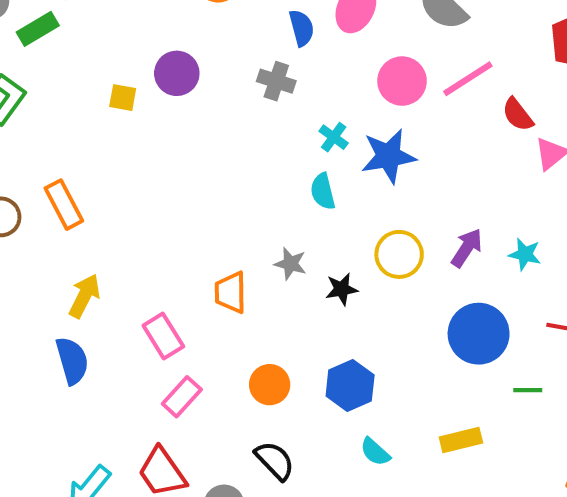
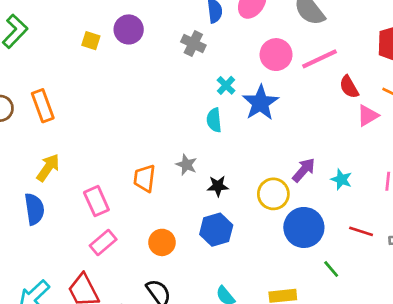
blue star: (388, 156) -> (260, 103), turned -30
yellow circle: (399, 254) -> (273, 194), moved
blue hexagon: (350, 385) -> (216, 230), moved
green line: (528, 390) -> (331, 269), turned 42

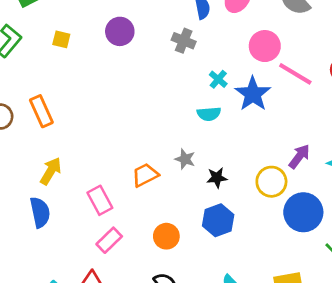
yellow square: (91, 41) -> (61, 39), moved
pink line: (319, 59) -> (295, 74), moved, turned 60
cyan semicircle: (214, 120) -> (209, 114), turned -85
orange trapezoid: (144, 178) -> (145, 175), turned 60

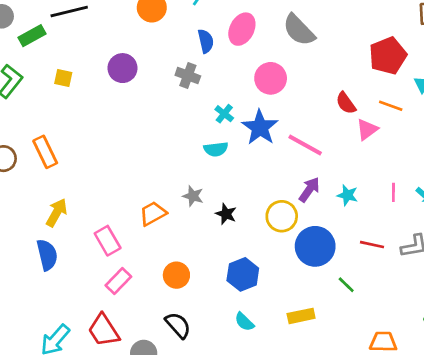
pink line: (295, 74) -> (305, 145), moved
black star: (217, 178) -> (226, 214), turned 30
blue hexagon: (218, 220) -> (243, 274), moved

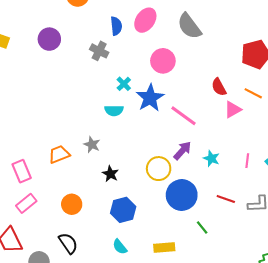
black star: (226, 214) -> (110, 174), moved

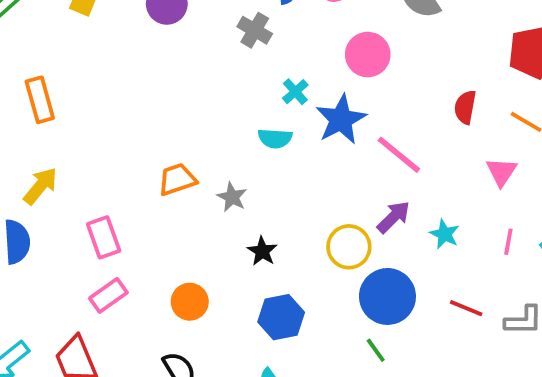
red semicircle: (219, 87) -> (465, 107), turned 36
pink triangle: (233, 109) -> (501, 172), moved, turned -30
orange trapezoid: (59, 154) -> (177, 179), moved
green line: (202, 228) -> (376, 350), moved

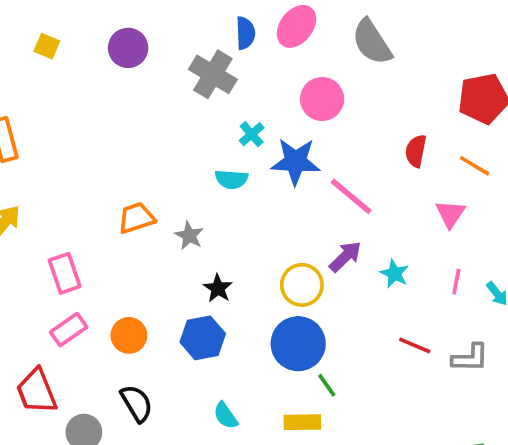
gray cross: (255, 30) -> (213, 74), size x1.4
blue star: (341, 119) -> (295, 162), turned 30
blue circle: (387, 296) -> (298, 344), moved
orange circle: (190, 302) -> (129, 335), moved
blue hexagon: (281, 317) -> (203, 338), moved

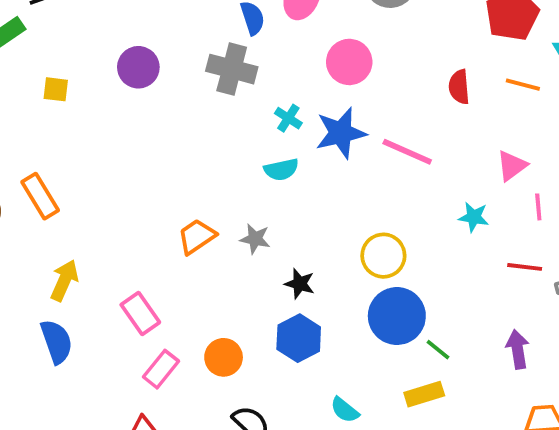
pink triangle: (450, 214) -> (512, 166), moved, turned 36
purple arrow: (345, 257) -> (518, 349), moved, turned -39
red line: (415, 345) -> (525, 267), moved

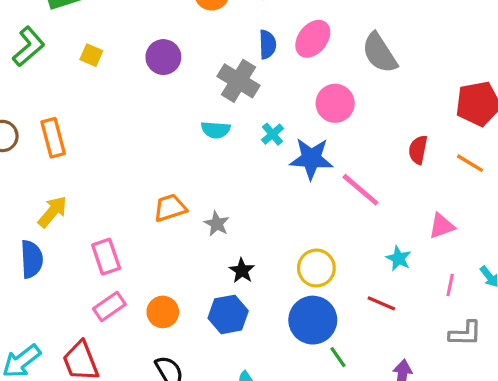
cyan semicircle: (281, 170) -> (216, 130), moved
pink line: (538, 207) -> (450, 285), moved
red line: (525, 267) -> (381, 303), moved

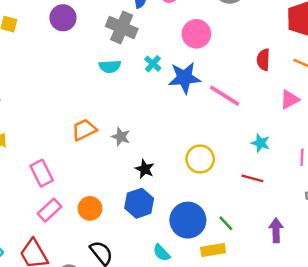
pink triangle: (442, 226) -> (290, 99), moved
blue circle: (313, 320) -> (188, 220), moved

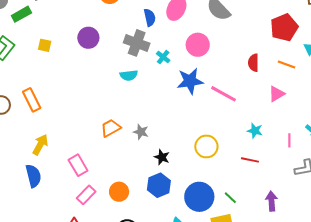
cyan cross: (153, 64) -> (163, 57), moved

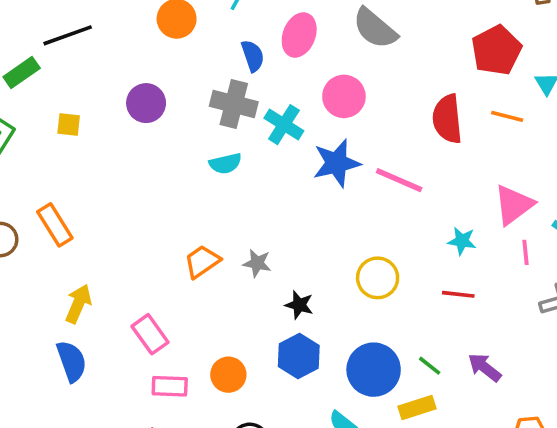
cyan cross: (163, 57) -> (284, 125), size x1.5
red semicircle: (253, 63) -> (447, 119), size x1.5
pink triangle: (277, 94) -> (514, 205), moved, size x1.4
pink rectangle: (86, 195) -> (170, 386), turned 54
purple arrow: (271, 201) -> (485, 367), moved, turned -42

